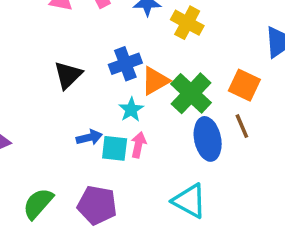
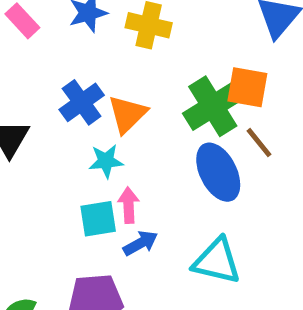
green cross: (191, 93) -> (213, 106), moved, turned 30
cyan star: (131, 110) -> (106, 161), turned -30
blue arrow: (89, 137) -> (141, 243), moved

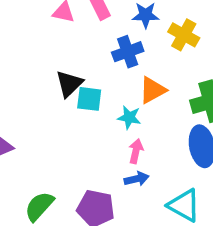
blue cross: (82, 102) -> (128, 52), moved
cyan square: (98, 219) -> (89, 99), moved

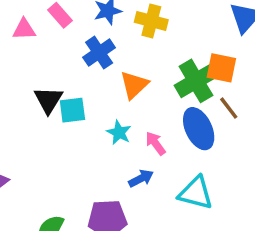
cyan star: (129, 117) -> (119, 132), moved, turned 30
pink arrow: (136, 151) -> (156, 143), moved, turned -35

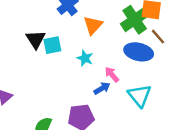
blue ellipse: (199, 129) -> (139, 52), turned -48
pink arrow: (156, 143) -> (112, 74), moved
cyan triangle: (196, 193) -> (140, 96), turned 40

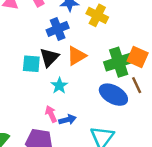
black triangle: (36, 39) -> (49, 57), moved
pink arrow: (112, 74) -> (51, 114), moved

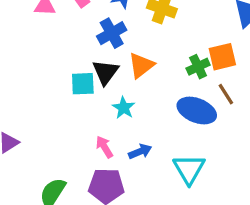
orange square: (138, 57) -> (222, 57), turned -30
green cross: (119, 62) -> (198, 67), size x0.6
pink arrow: (51, 114) -> (104, 147), moved

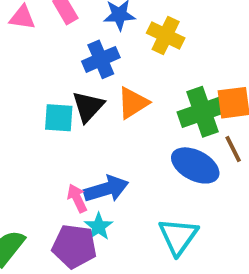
green cross: (198, 67) -> (203, 112), size x1.6
cyan star: (124, 108) -> (99, 227), moved
blue arrow: (140, 152) -> (106, 189), moved, size x1.5

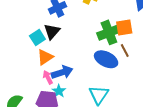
orange triangle: (133, 103) -> (45, 57), moved
cyan square: (59, 118) -> (37, 38), turned -35

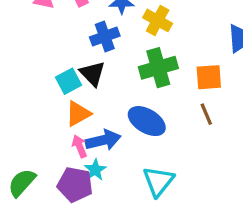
black triangle: (52, 32) -> (92, 74), turned -30
green cross: (109, 32) -> (158, 68), moved
blue ellipse: (106, 59) -> (147, 121), moved

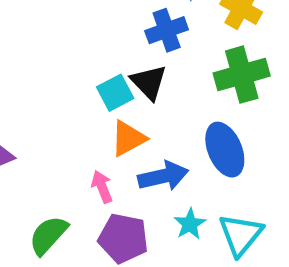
blue ellipse: (147, 121) -> (225, 150), turned 36
pink arrow: (79, 146) -> (102, 187), moved
cyan star: (95, 170) -> (190, 224), moved

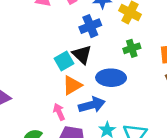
green cross: (242, 75) -> (132, 48), size x0.6
blue ellipse: (225, 150) -> (111, 78), moved, turned -64

